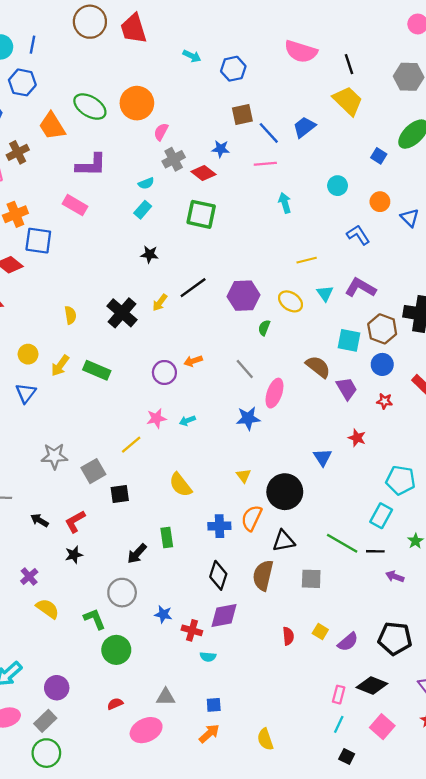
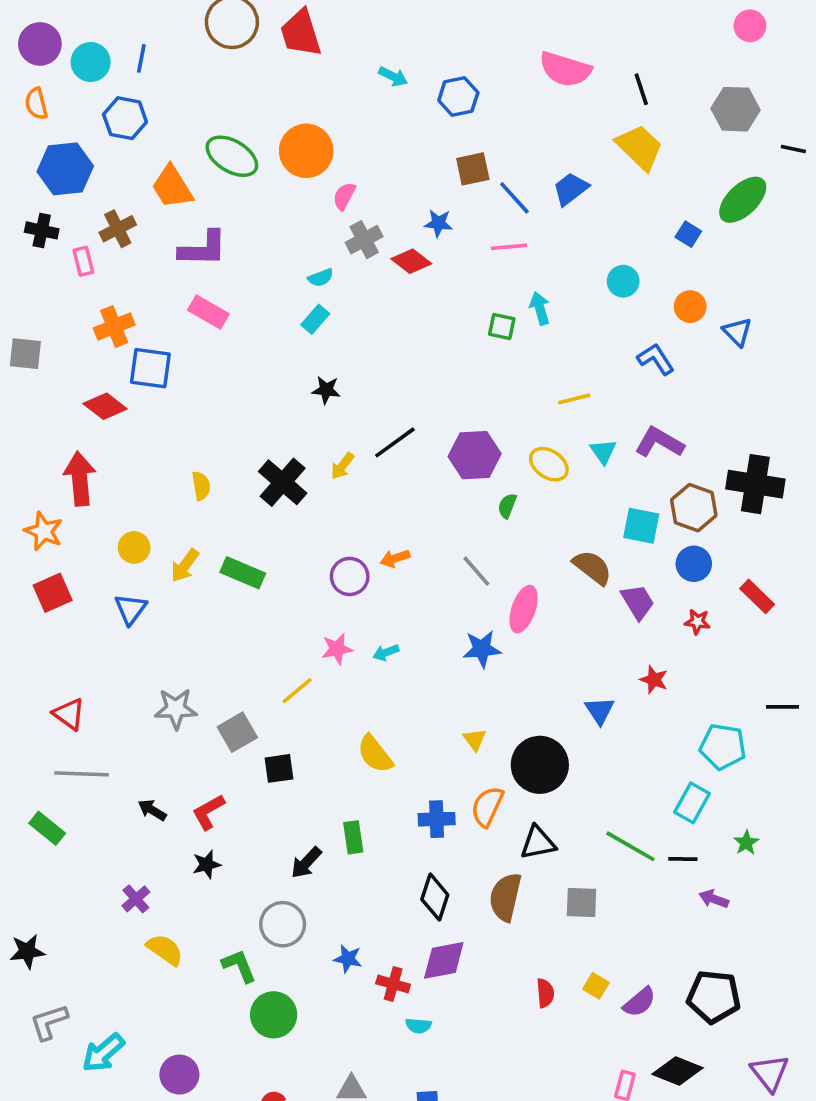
purple L-shape: (91, 165) -> (203, 249), moved
green square: (201, 214) -> (502, 326), moved, size x0.6

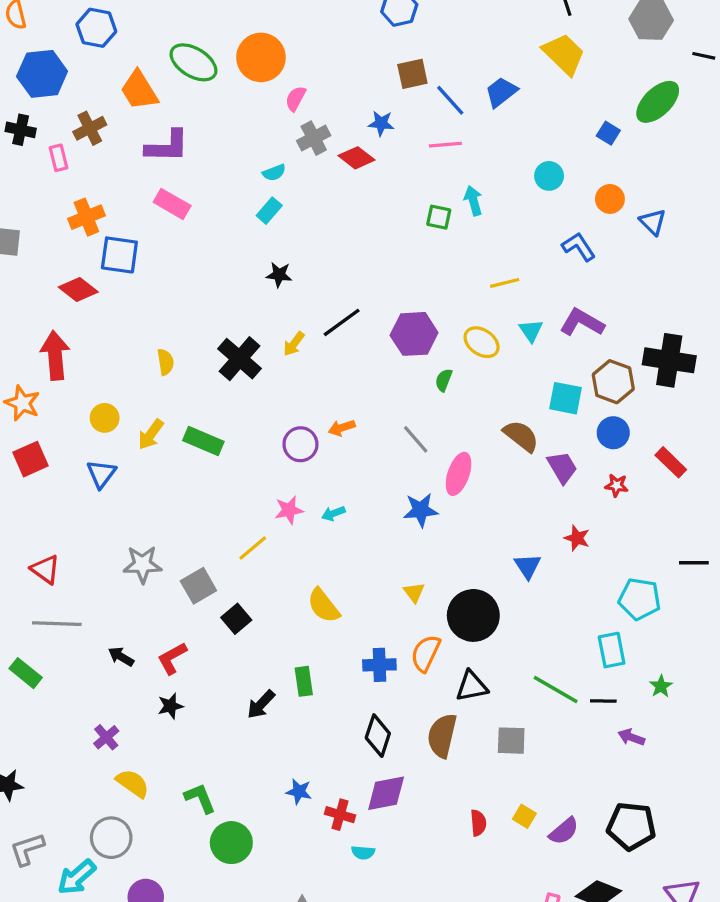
black square: (279, 768) -> (236, 619), turned -32
cyan rectangle: (692, 803) -> (612, 650), turned -40
gray circle: (283, 924) -> (111, 838), moved

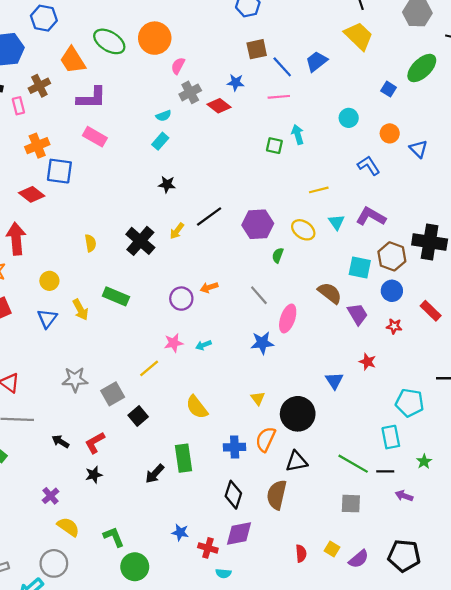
yellow arrow: (151, 434) -> (80, 310), moved, turned -65
green rectangle: (304, 681) -> (184, 458), size x1.4
gray square: (511, 741) -> (351, 504), moved

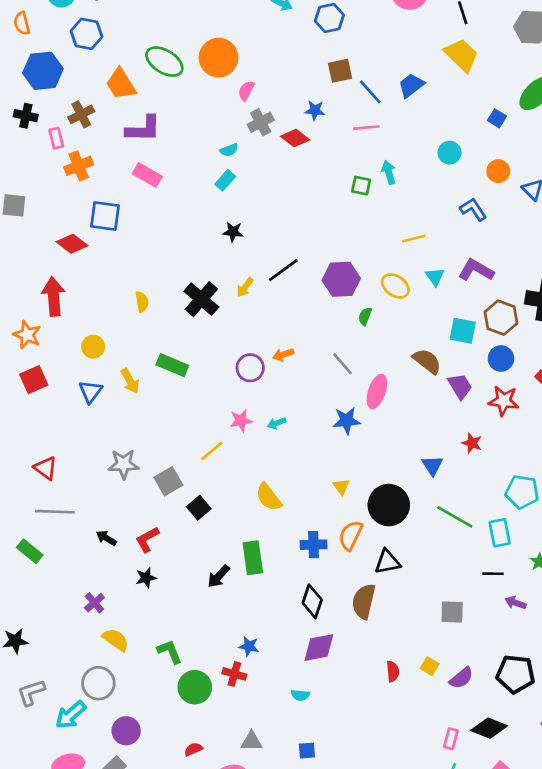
orange cross: (37, 146) -> (79, 166), moved
red star: (394, 326) -> (504, 401), size x1.6
green line: (353, 464) -> (455, 517), moved
red cross: (208, 548) -> (234, 674), moved

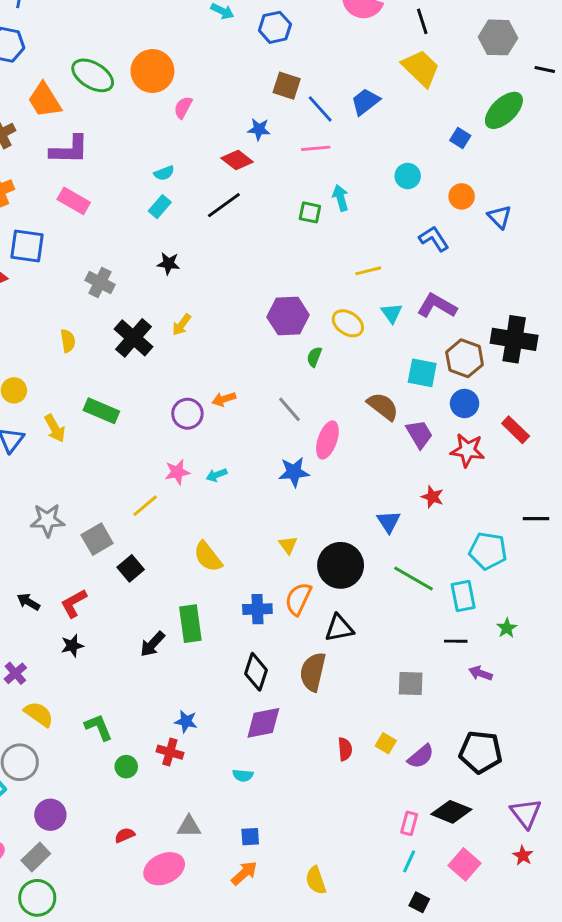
brown square: (340, 71) -> (287, 86), turned 30
gray cross: (261, 122) -> (100, 282), moved, turned -35
black line: (283, 270) -> (224, 205), moved
green circle: (195, 687) -> (126, 767), size x0.6

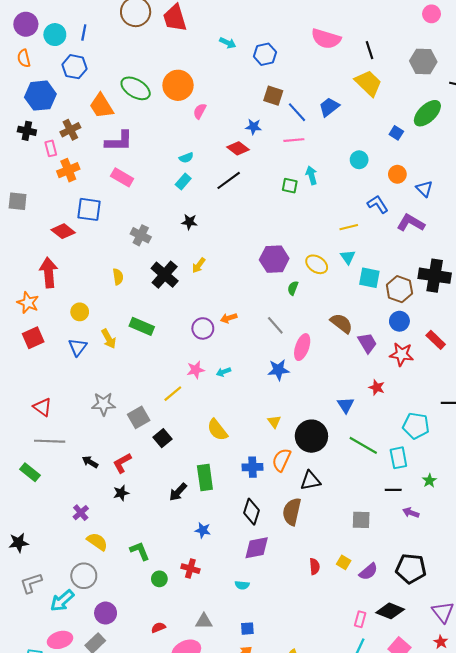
yellow line: (368, 271) -> (349, 227), moved
purple L-shape: (437, 306) -> (411, 223), moved
cyan square: (422, 373) -> (369, 278), moved
blue star: (186, 721) -> (203, 530), moved

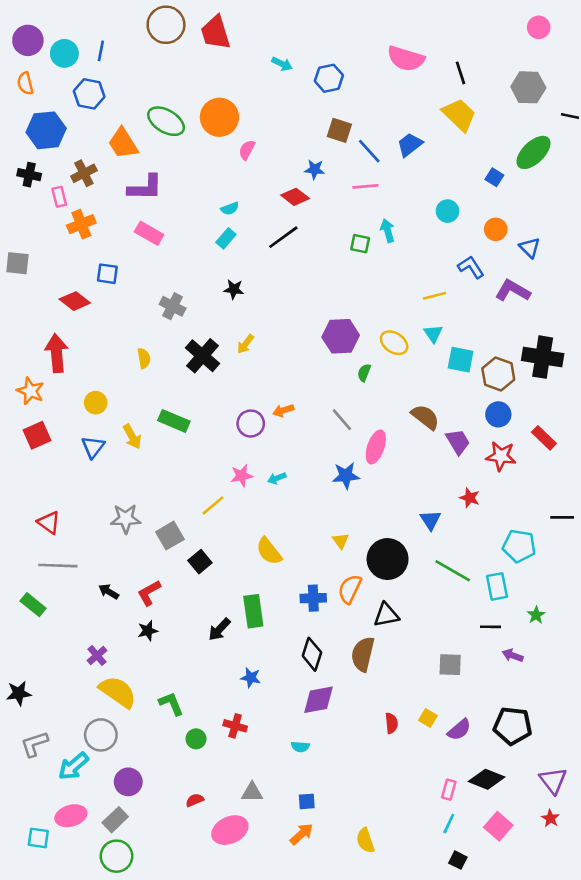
blue square: (89, 209) -> (107, 274), size x0.7
yellow semicircle: (97, 542) -> (118, 692), size x1.4

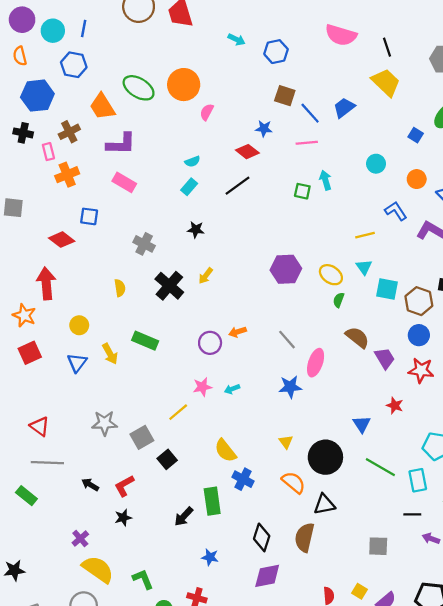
green semicircle: (364, 373) -> (339, 300), moved
orange semicircle: (350, 589) -> (294, 482), turned 105
blue cross: (313, 598) -> (243, 479), moved, turned 30

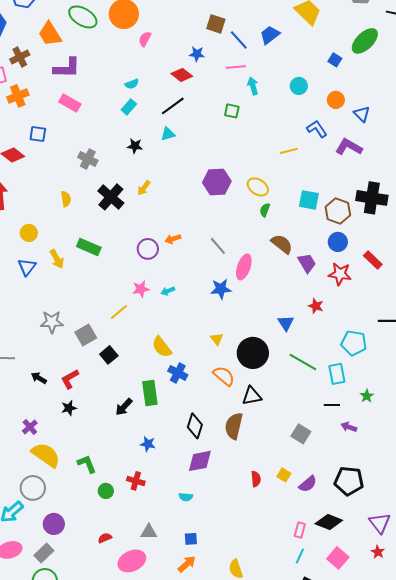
cyan arrow: (325, 180) -> (253, 86), moved
cyan triangle: (364, 267) -> (168, 134), moved, turned 49
gray square: (378, 546) -> (301, 434), turned 30

